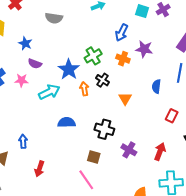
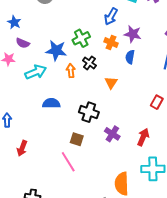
blue star: (69, 69) -> (56, 51), turned -30
blue semicircle: (156, 86) -> (130, 57), moved

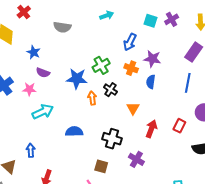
cyan arrow: (36, 72) -> (43, 112), moved
red arrow: (143, 137) -> (151, 129), moved

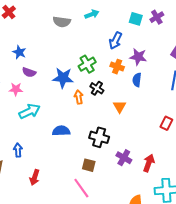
gray semicircle: (62, 27) -> (62, 22), moved
red arrow: (151, 129) -> (149, 163), moved

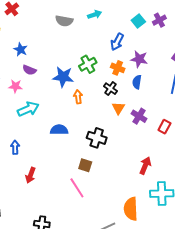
cyan square: (136, 19) -> (138, 21), turned 32
black cross: (97, 88) -> (110, 89), moved
purple cross: (124, 158) -> (139, 116), moved

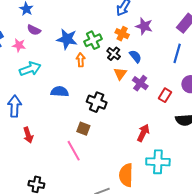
green cross: (88, 64) -> (93, 40), moved
blue semicircle: (137, 82) -> (135, 56), moved, turned 128
blue arrow: (15, 147) -> (15, 106), size x1.5
red arrow: (31, 175) -> (28, 135), turned -42

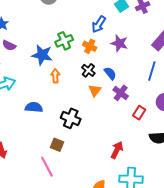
orange cross: (122, 34) -> (90, 46), moved
green cross: (93, 40) -> (64, 41), moved
purple cross: (140, 83) -> (121, 93), moved

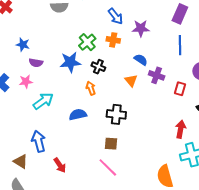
blue arrow: (99, 24) -> (115, 16), turned -54
black cross: (88, 70) -> (98, 67), moved
orange arrow: (55, 76) -> (91, 88), moved
red arrow: (117, 150) -> (181, 129), moved

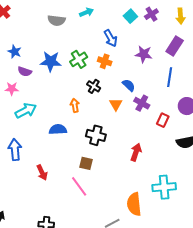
purple star: (141, 28) -> (144, 54), moved
blue star: (70, 62) -> (51, 61), moved
black cross: (98, 67) -> (94, 86), moved
red arrow: (181, 129) -> (136, 152), moved
red arrow: (60, 165) -> (42, 173), moved

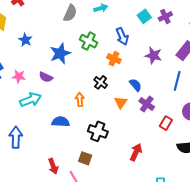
gray semicircle: (56, 20) -> (70, 13), turned -78
green cross: (79, 59) -> (89, 41), moved, turned -36
blue star: (51, 61) -> (60, 53), turned -30
purple semicircle: (25, 72) -> (46, 77), moved
red arrow: (42, 173) -> (53, 166), moved

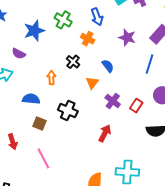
purple cross: (147, 104) -> (113, 101), moved
brown square: (85, 158) -> (40, 123), moved
red arrow: (53, 166) -> (13, 142), moved

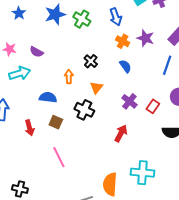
blue star: (34, 31) -> (55, 14), moved
orange cross: (88, 39) -> (123, 41), moved
orange triangle: (92, 83) -> (96, 88), moved
red arrow: (13, 142) -> (30, 128), moved

